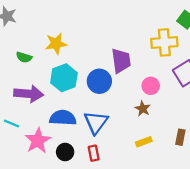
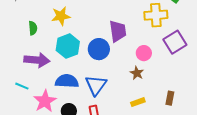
green semicircle: (24, 57) -> (33, 28), turned -112

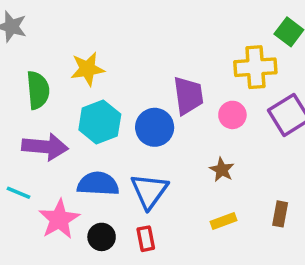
green semicircle: (33, 28) -> (38, 90), size x1.5
pink circle: (144, 53) -> (232, 115), moved

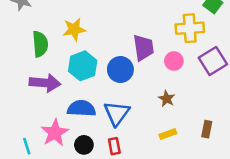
cyan line: (18, 193) -> (27, 146), moved, turned 49

